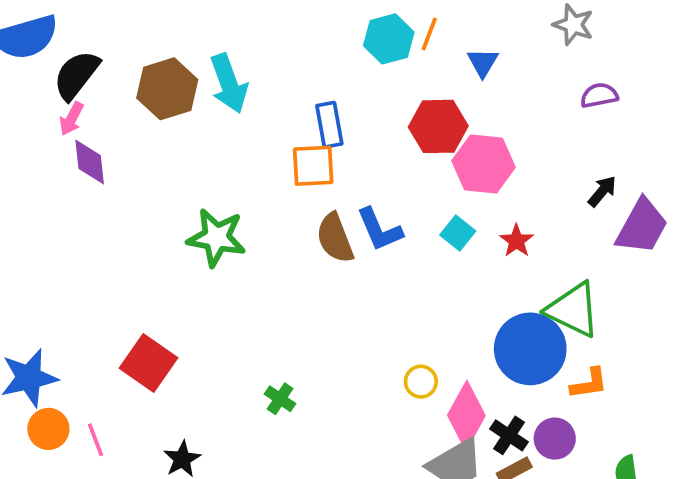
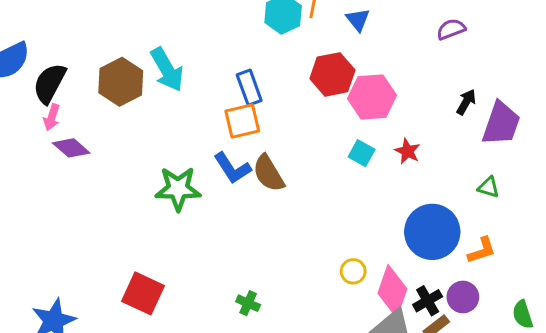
purple diamond: (90, 162) -> (71, 148), turned -33
blue L-shape: (380, 230) -> (232, 168), moved
green triangle: (573, 310) -> (488, 187), moved, size x0.5
black cross: (509, 435) -> (428, 301), turned 36

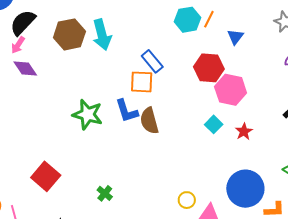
blue rectangle: (249, 88) -> (152, 61), turned -35
green cross: (248, 303) -> (105, 193), moved

